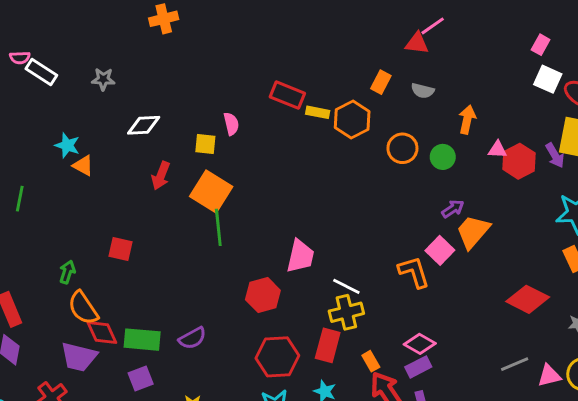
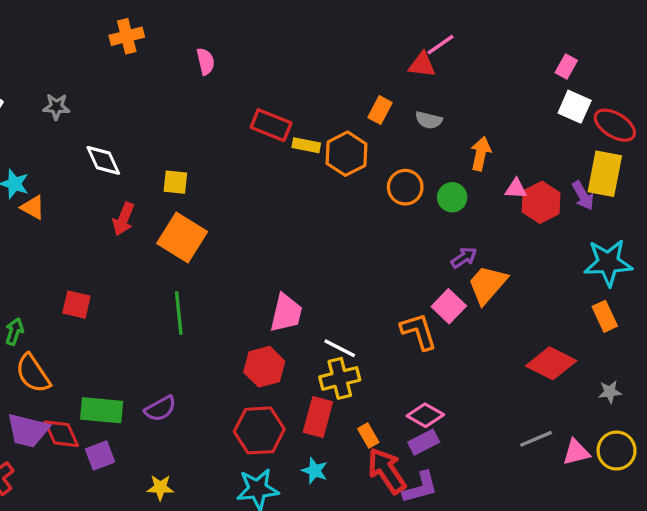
pink semicircle: (231, 124) -> (206, 61), moved
white diamond: (144, 125) -> (103, 160), turned 68
green line: (218, 227) -> (179, 313), moved
red hexagon: (263, 295) -> (264, 367), moved
red diamond: (102, 332) -> (61, 434), moved

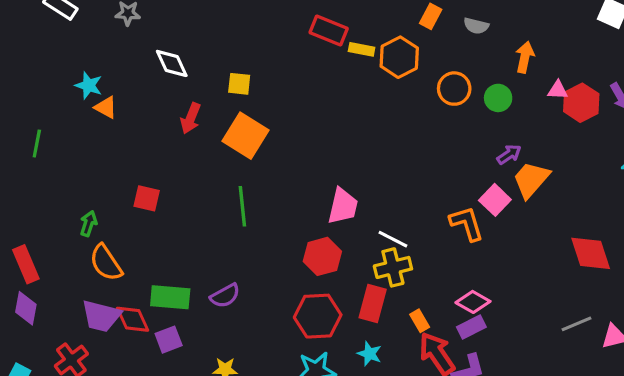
red diamond: (551, 363) -> (591, 253), turned 45

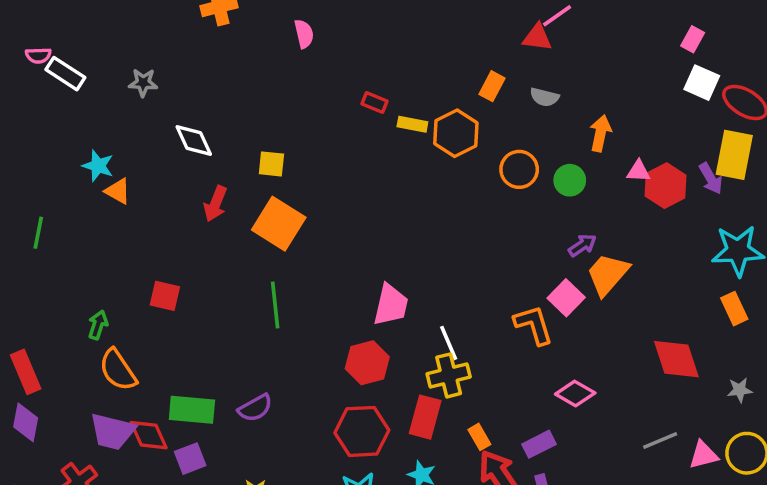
red rectangle: (329, 31) -> (375, 103), size x0.6
white line: (393, 239) -> (449, 343), turned 40
pink diamond: (473, 302) -> (575, 394), moved

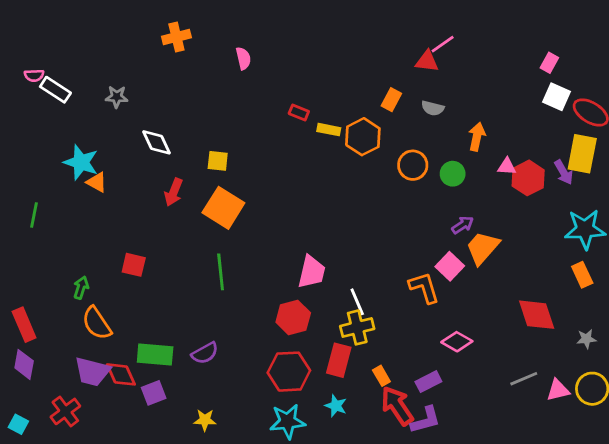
cyan star: (98, 166) -> (81, 162), size x1.4

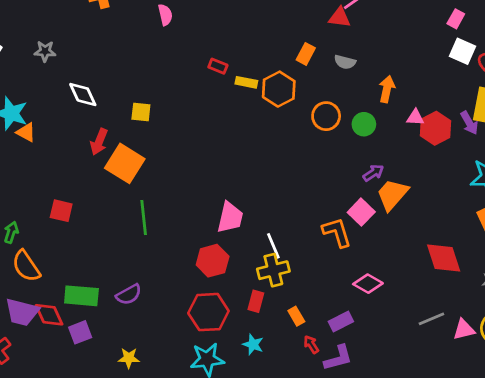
orange square: (223, 208) -> (125, 163), moved
red rectangle: (339, 360) -> (256, 301), size x0.7
red arrow: (397, 406) -> (311, 344), size x0.5

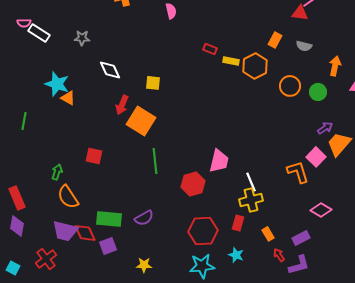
red hexagon: (213, 261) -> (193, 184), moved

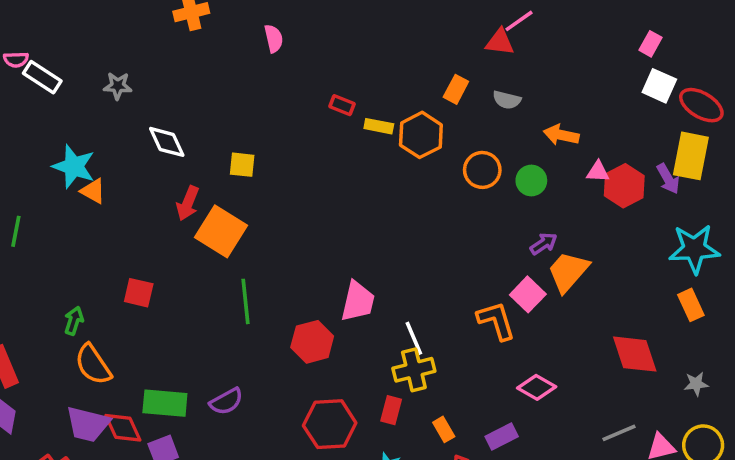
orange arrow: (335, 66) -> (561, 135), turned -90

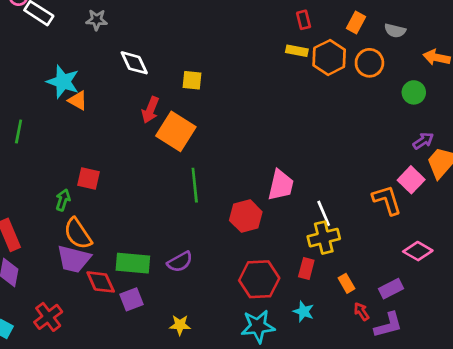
red rectangle: (342, 105) -> (304, 20), moved, turned 54
orange circle: (482, 170) -> (369, 63), moved
red square: (139, 293) -> (89, 178), moved
purple trapezoid: (88, 424) -> (74, 259), moved

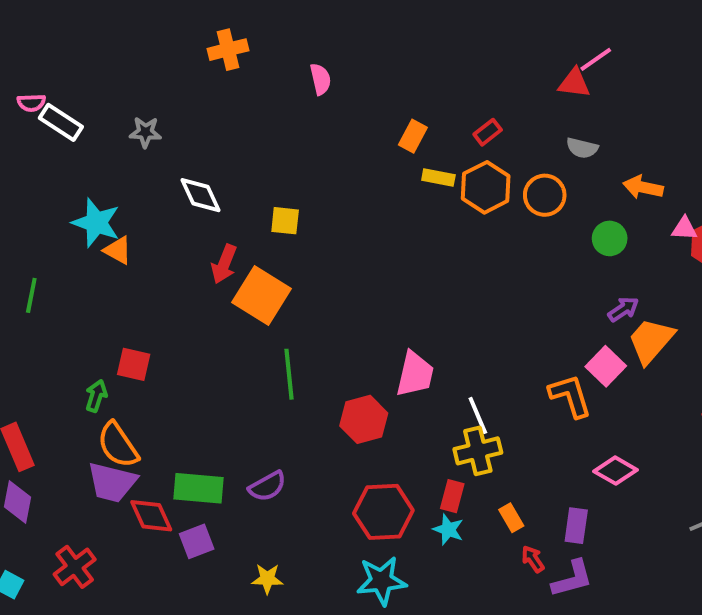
red rectangle: (304, 20) -> (488, 132), moved, turned 66
orange rectangle: (356, 23) -> (413, 136), moved
purple rectangle: (391, 289) -> (576, 526), turned -55
cyan star: (304, 312) -> (448, 530), moved

